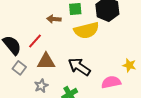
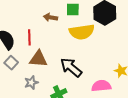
red line: (35, 41) -> (29, 37), turned -49

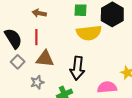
brown arrow: (50, 17) -> (39, 13), moved
black arrow: (71, 67) -> (77, 68), turned -125

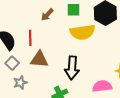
brown arrow: (39, 13) -> (47, 15), moved, turned -56
gray star: (37, 82) -> (20, 83), moved

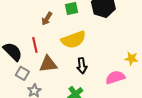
yellow semicircle: (83, 32) -> (74, 40), moved
black arrow: (72, 68) -> (82, 66), size x0.7

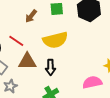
red line: (35, 45) -> (16, 41), turned -49
black arrow: (82, 66) -> (51, 67), moved

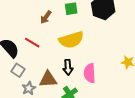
brown triangle: (27, 61) -> (48, 79), moved
pink semicircle: (92, 82) -> (90, 73), moved, turned -78

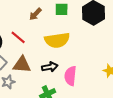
black arrow: (68, 67) -> (50, 67), turned -105
brown triangle: (48, 79) -> (22, 65), moved

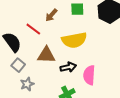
red line: (18, 37) -> (33, 29), moved
brown triangle: (22, 65) -> (46, 55), moved

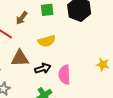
yellow semicircle: (74, 40) -> (47, 41), size x0.7

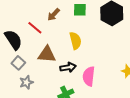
yellow semicircle: (47, 41) -> (75, 41), turned -96

